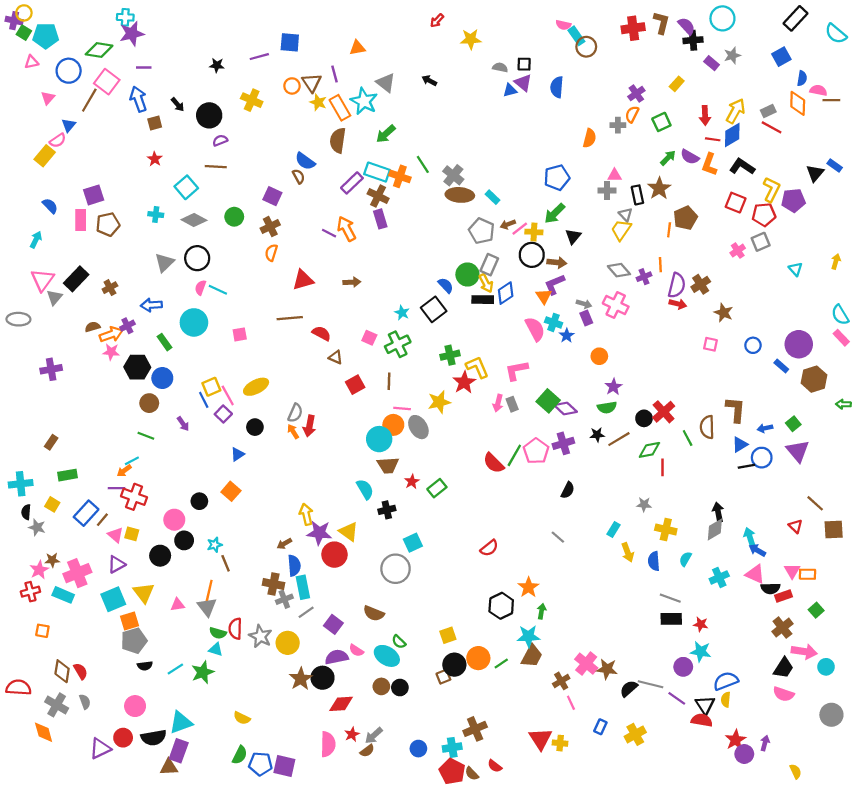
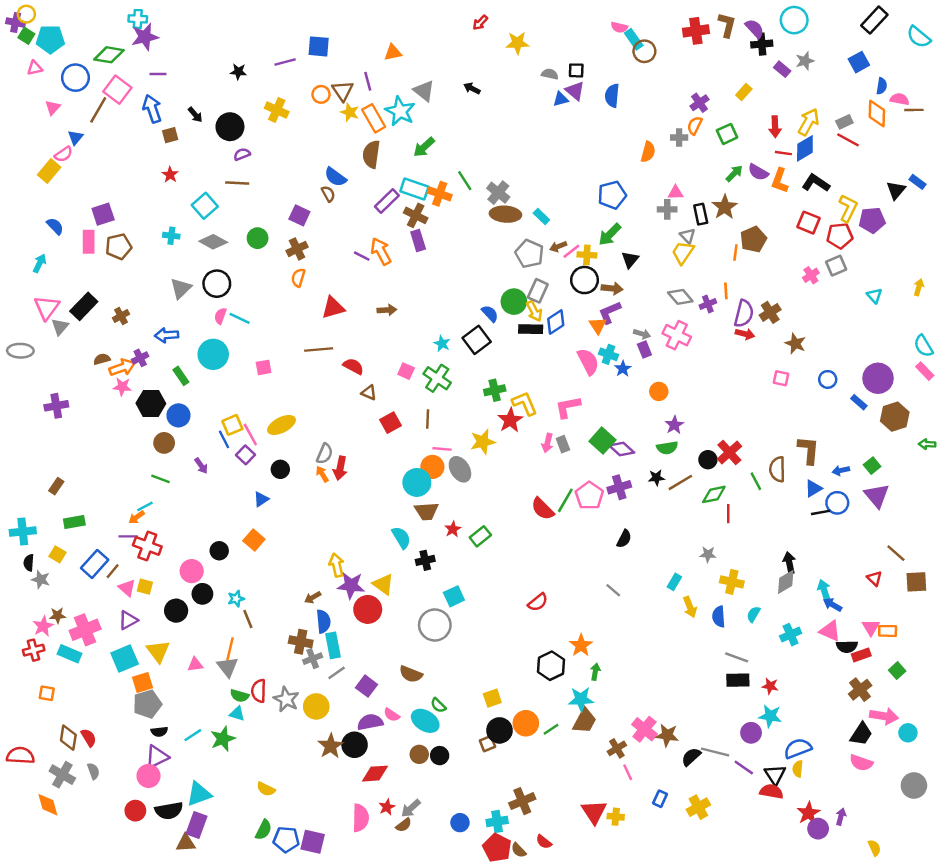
green cross: (398, 344) -> (437, 378), turned -30
purple triangle: (100, 749) -> (157, 757), moved

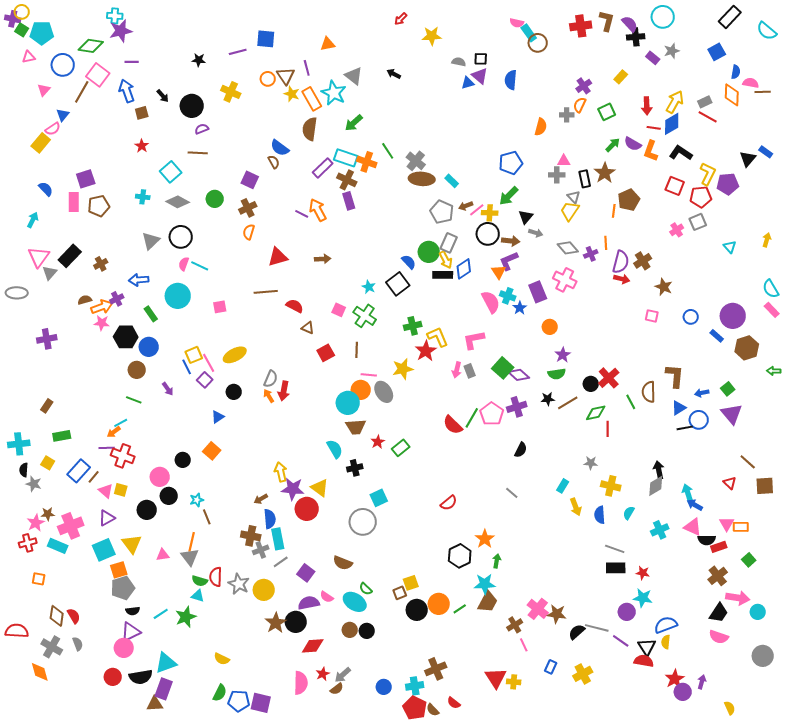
gray arrow: (642, 334) -> (536, 233), moved
purple rectangle: (644, 350) -> (538, 292), size x1.5
brown square: (488, 744) -> (400, 593), moved

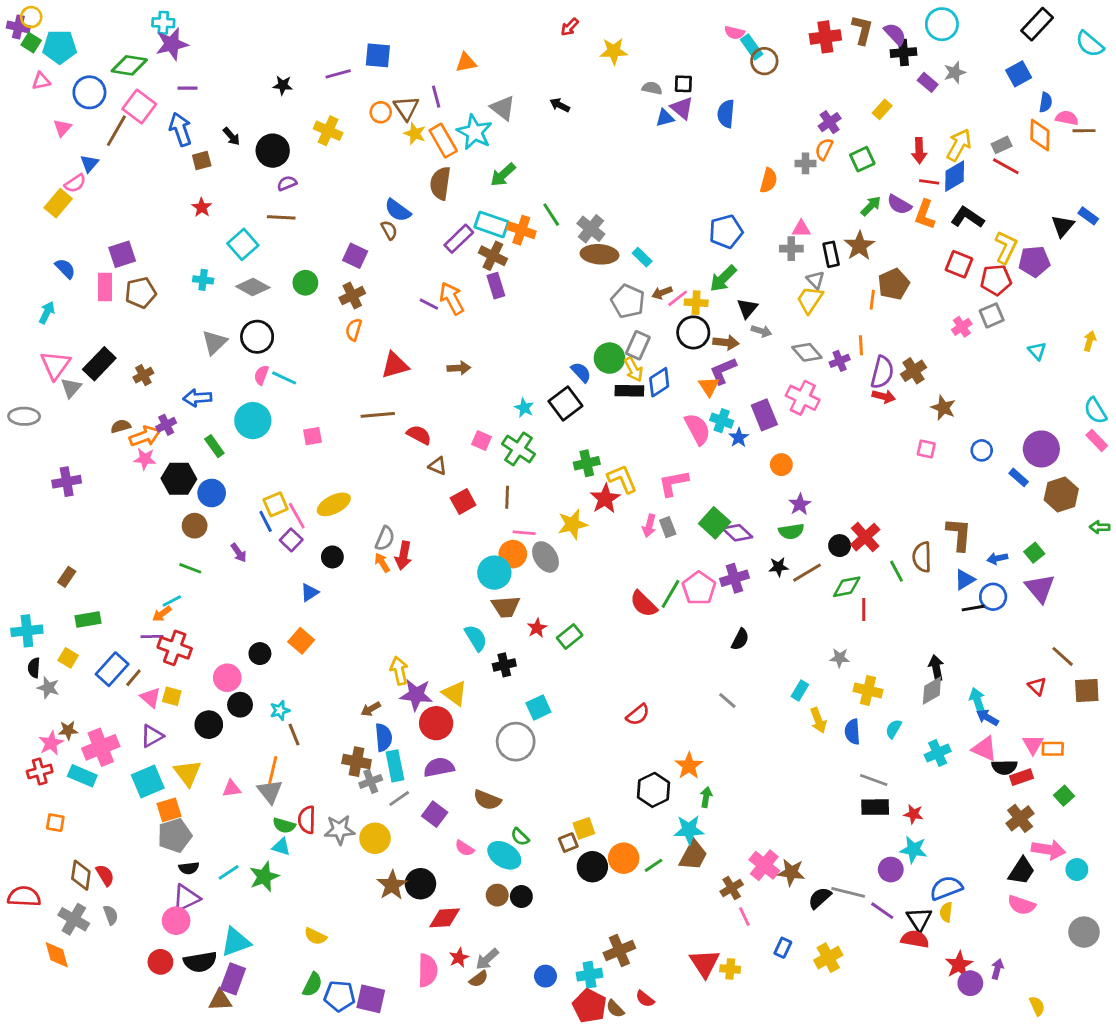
gray star: (239, 584) -> (339, 830), turned -30
purple semicircle: (309, 603) -> (439, 767), moved

